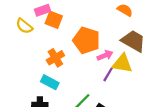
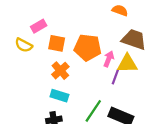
orange square: (54, 20) -> (57, 43), moved
pink arrow: (105, 55) -> (109, 59), turned -35

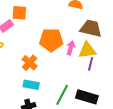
orange square: (57, 43) -> (19, 13), moved
purple line: (115, 77) -> (91, 64), moved

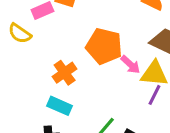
pink arrow: (71, 48) -> (130, 65), turned 104

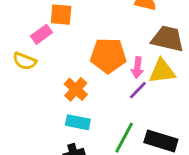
pink arrow: (130, 65) -> (137, 68), turned 66
purple line: (154, 95) -> (138, 90), moved, turned 30

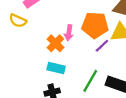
orange pentagon: (108, 56) -> (95, 25), moved
pink arrow: (137, 68) -> (69, 33), moved

